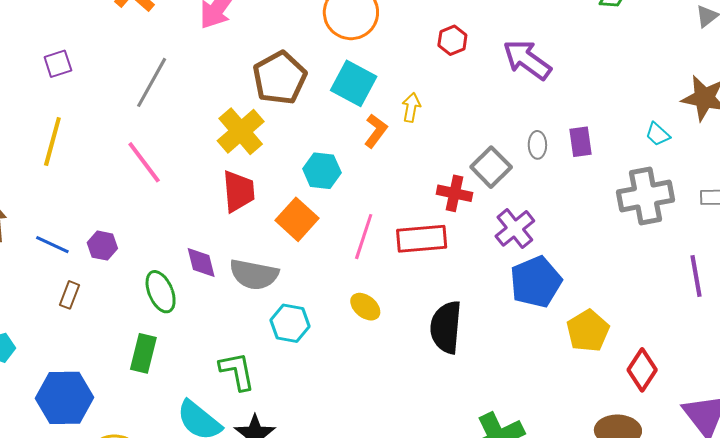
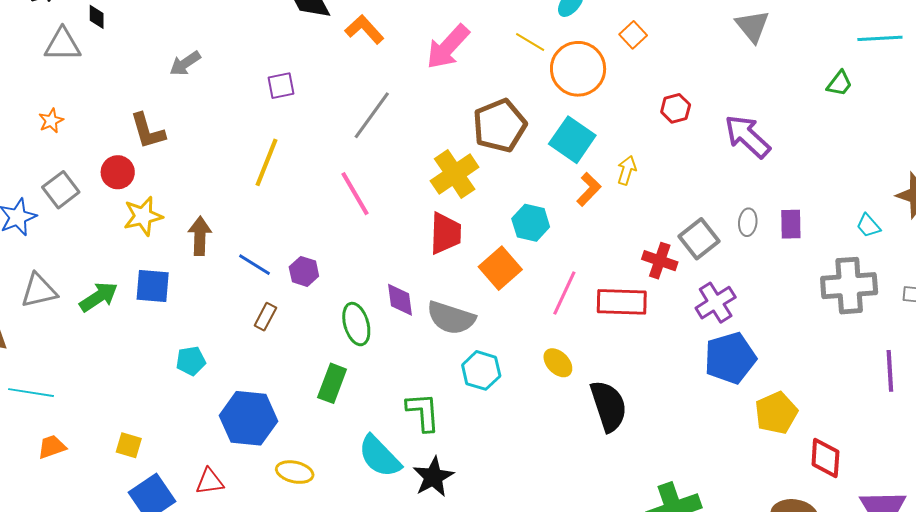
black semicircle: (446, 327) -> (609, 406), moved, turned 150
red diamond: (642, 370) -> (825, 458), turned -36

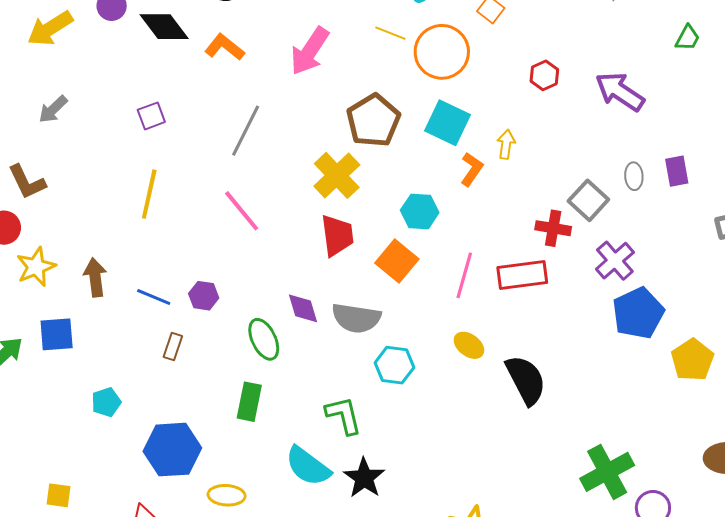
green trapezoid: (839, 83) -> (688, 38), moved

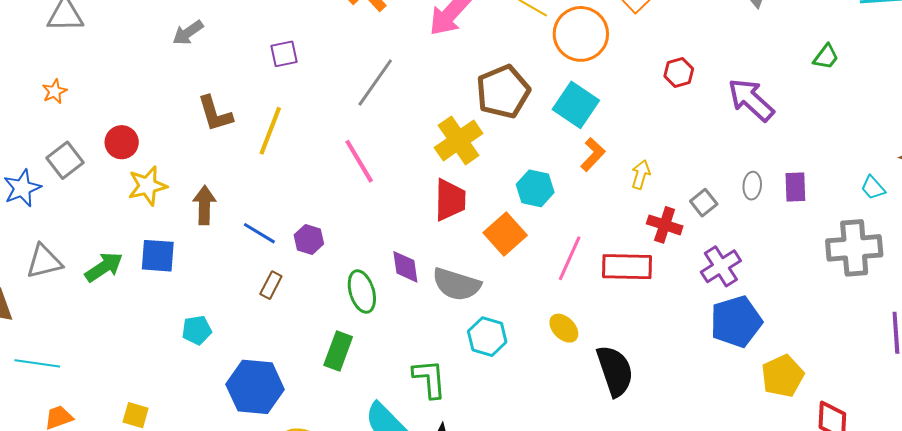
yellow arrow: (506, 144) -> (641, 175), moved
brown L-shape: (27, 182) -> (215, 114), moved
gray square: (588, 200) -> (704, 203), size x0.7

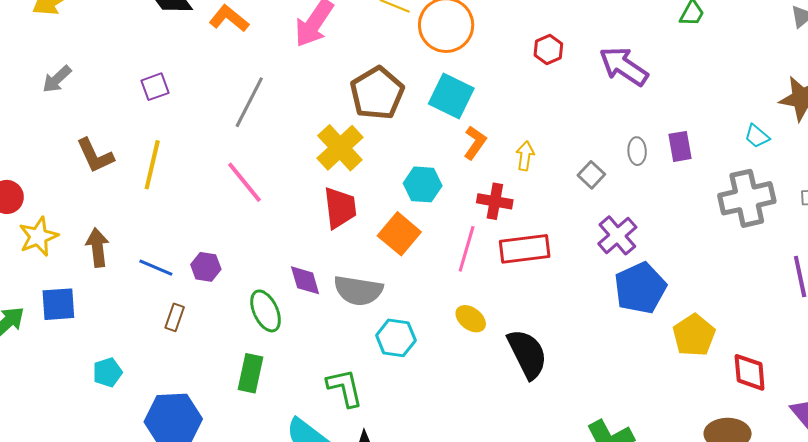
red cross: (665, 225) -> (495, 201), moved

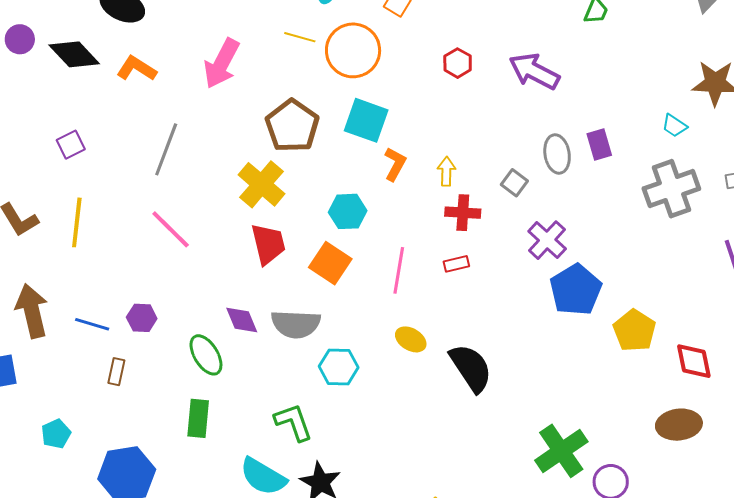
gray ellipse: (637, 151) -> (557, 154), size x1.4
red cross: (495, 201) -> (463, 213), moved
brown arrow: (98, 248) -> (32, 311), size x1.4
red rectangle: (525, 249) -> (456, 264), size x0.5

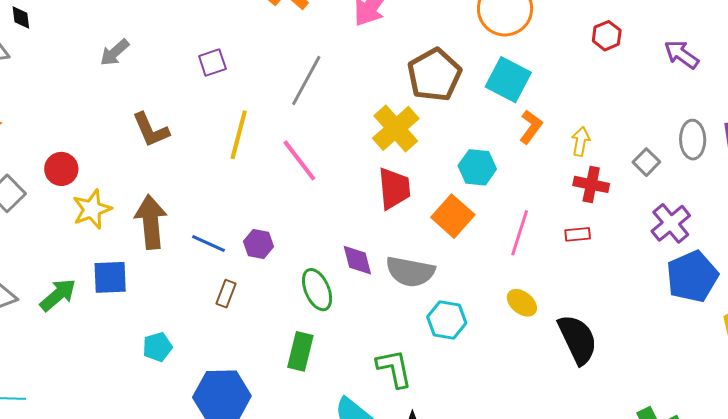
purple arrow: (534, 71) -> (682, 54), size x0.7
yellow line: (77, 222) -> (239, 135), moved

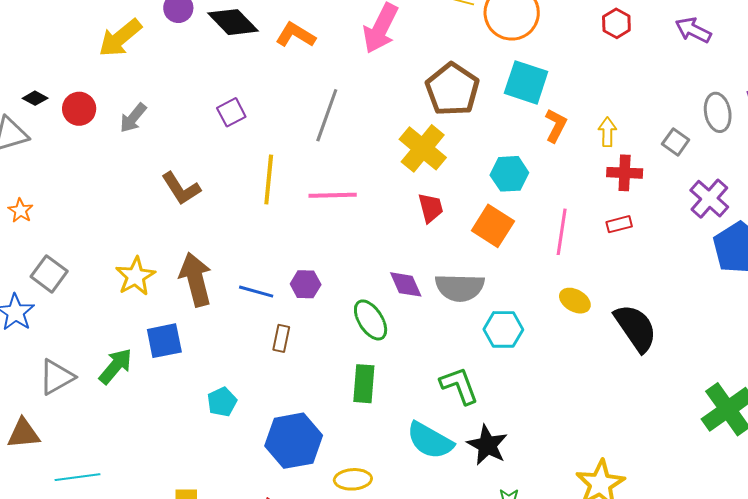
black diamond: (21, 18) -> (35, 98), turned -45
pink line: (299, 160) -> (333, 195), turned -45
red circle: (61, 169) -> (79, 109), moved
red trapezoid: (394, 188) -> (431, 208), size x0.7

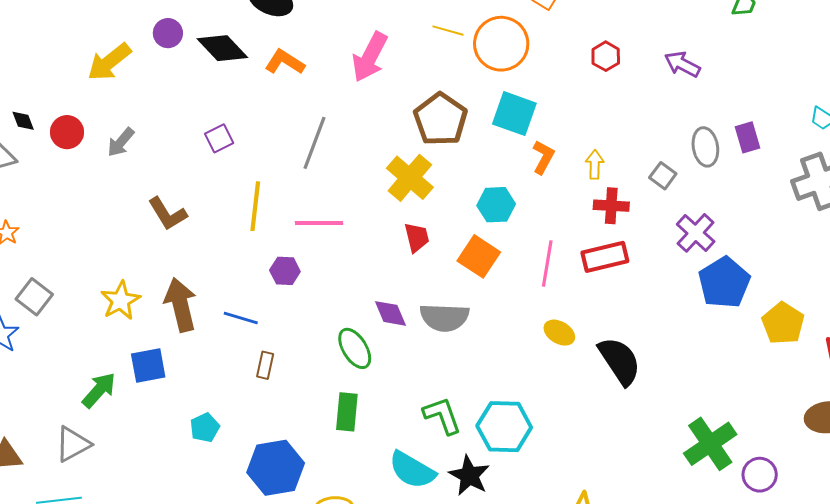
black diamond: (35, 98) -> (23, 121), turned 40
red rectangle: (619, 224) -> (605, 257), size x1.8
purple hexagon: (306, 284) -> (285, 271), moved
cyan hexagon: (503, 329) -> (504, 427), moved, size x1.4
gray triangle: (57, 377) -> (73, 444), moved

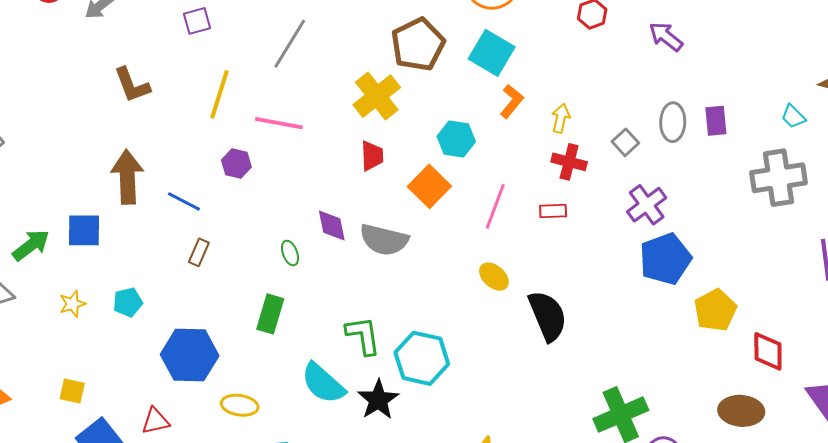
red rectangle: (605, 257) -> (553, 211), size x0.6
yellow star: (120, 301) -> (72, 304), moved, size x0.7
green ellipse: (355, 348) -> (290, 253), size x0.6

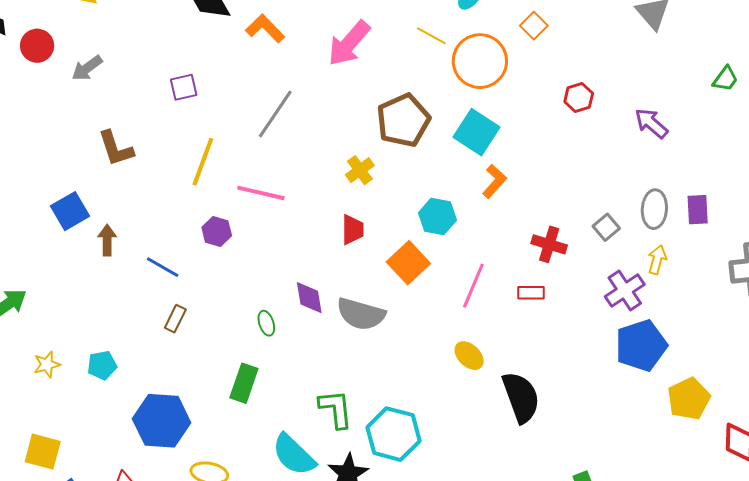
yellow cross: (377, 96) -> (360, 170), size x0.6
yellow arrow: (561, 118) -> (657, 260), moved
brown arrow: (127, 177) -> (107, 240), size x0.6
blue square: (84, 230) -> (70, 211), moved, turned -33
yellow square: (72, 391) -> (43, 452), size x1.4

